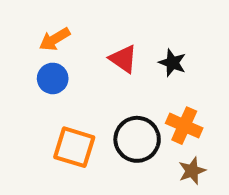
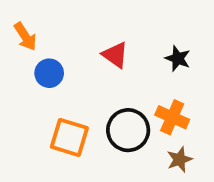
orange arrow: (55, 39) -> (25, 36), moved, turned -92
black star: (172, 63) -> (178, 58), moved

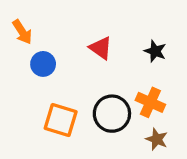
brown star: (180, 160) -> (157, 139), turned -30

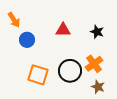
red triangle: (101, 48) -> (63, 30), turned -35
orange cross: (150, 102) -> (94, 64), turned 30

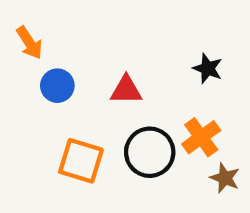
red triangle: (63, 30) -> (126, 90), moved
brown star: (98, 87) -> (225, 178), moved

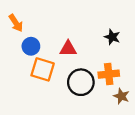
orange cross: (201, 137) -> (109, 74), turned 30
orange square: (81, 161) -> (43, 69), moved

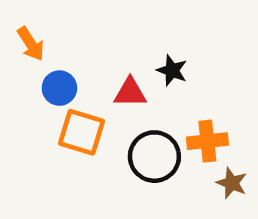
black star: (112, 37) -> (172, 70), moved

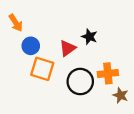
red triangle: (130, 92) -> (68, 48), turned -36

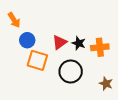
black star: (89, 37) -> (79, 43), moved
orange cross: (108, 73) -> (100, 47), moved

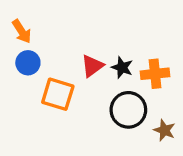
blue circle: (27, 40) -> (28, 63), moved
black circle: (71, 71) -> (128, 110), moved

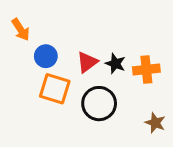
blue circle: (28, 63) -> (46, 56), moved
black circle: (128, 110) -> (99, 104), moved

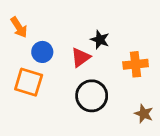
black star: (115, 64) -> (100, 40), moved
orange square: (55, 89) -> (29, 82), moved

